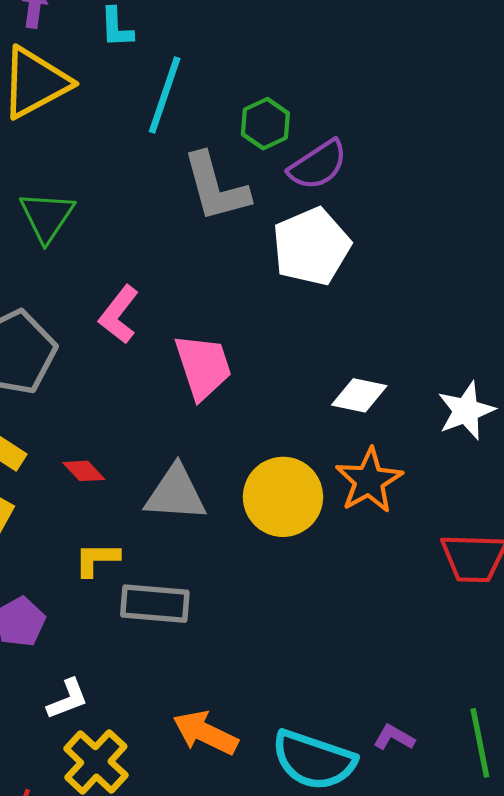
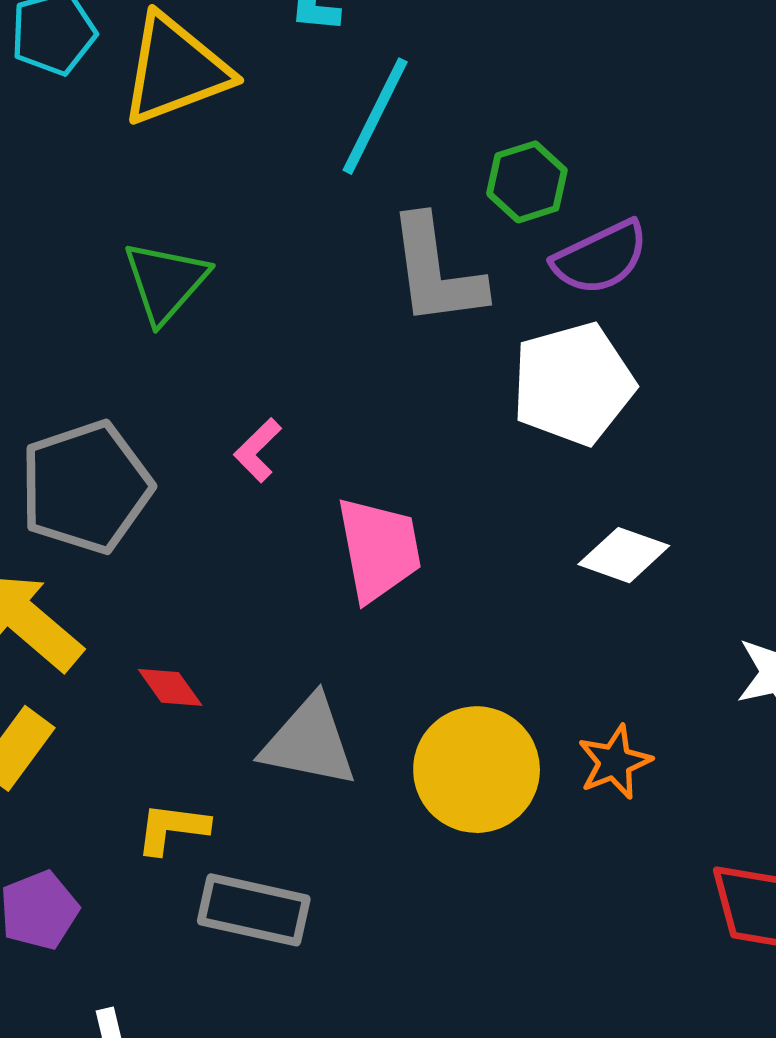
pink L-shape: (119, 315) -> (258, 450), size x0.7
white diamond: (359, 395) -> (624, 555), moved
orange star: (369, 481) -> (615, 762), size x0.7

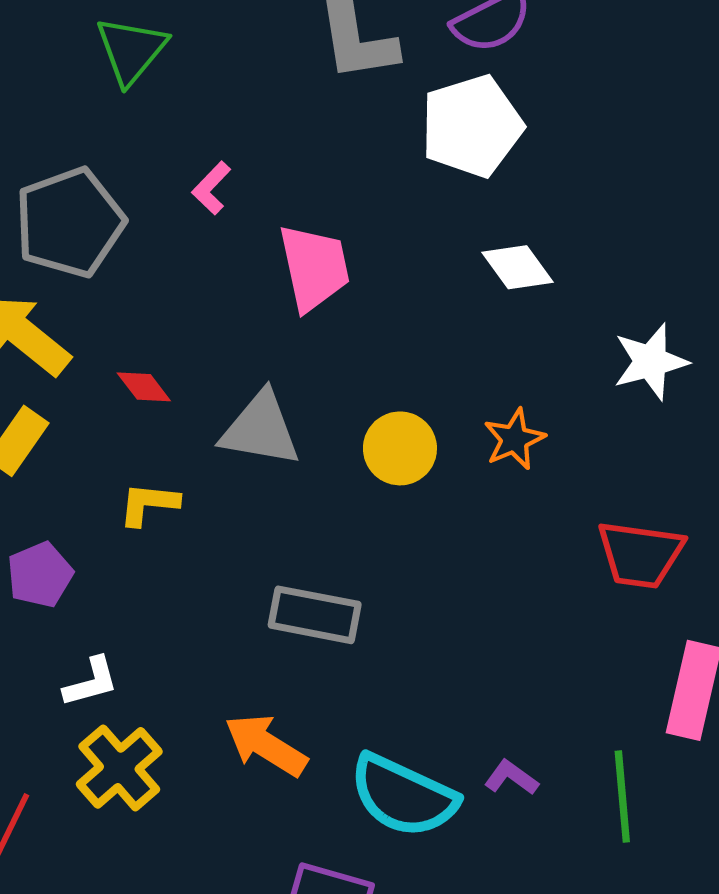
white diamond: (624, 555) -> (518, 267), turned 36
yellow circle: (477, 770) -> (400, 448), size x0.7
gray rectangle: (254, 910) -> (315, 615), moved

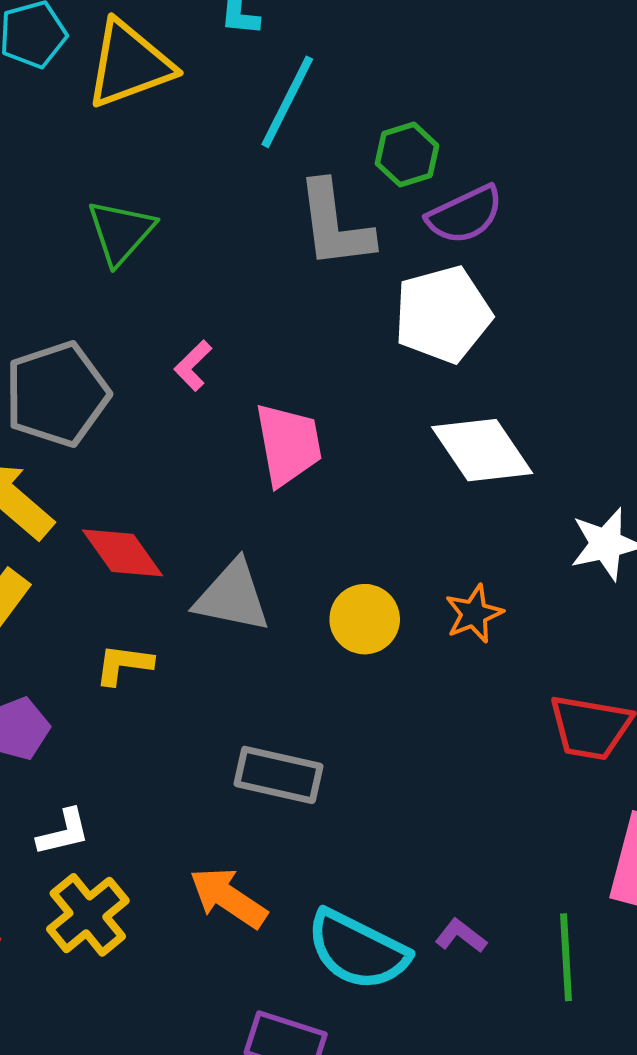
white diamond: (518, 267) -> (482, 450), size x1.5
red diamond: (144, 387) -> (123, 553), size x1.6

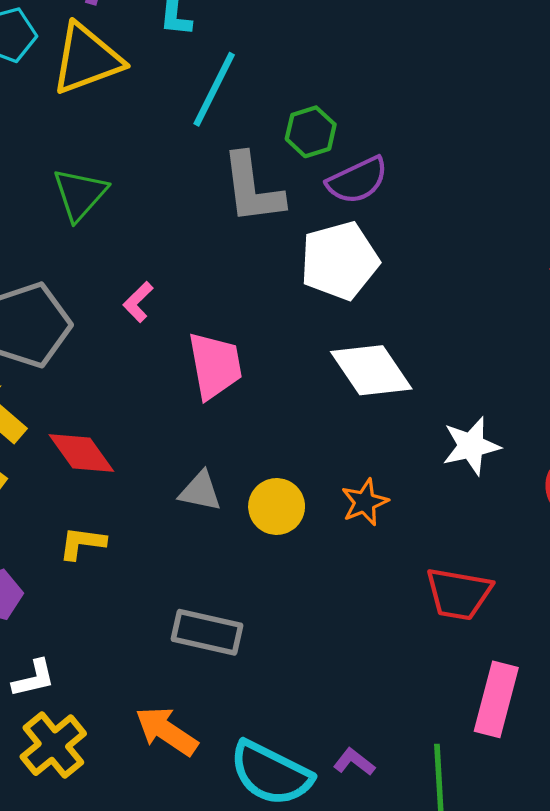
gray triangle: (232, 596) -> (200, 491), moved, size x0.7

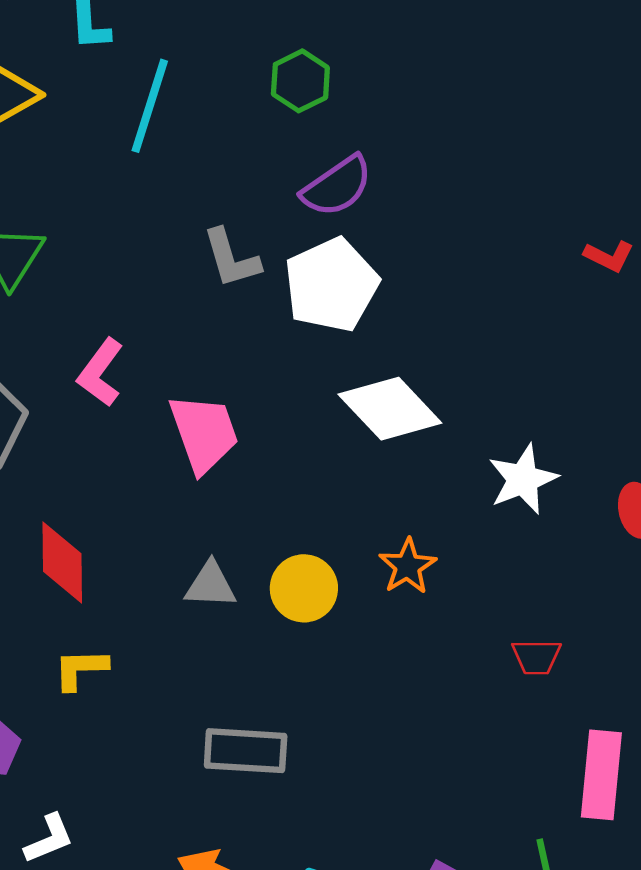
green hexagon: (311, 132) -> (300, 81), moved
gray L-shape: (252, 188) -> (231, 258), moved, size x0.7
pink L-shape: (138, 302) -> (100, 373), size x1.4
red diamond: (81, 453) -> (62, 562), turned 44
red trapezoid: (459, 594) -> (536, 657), size x0.6

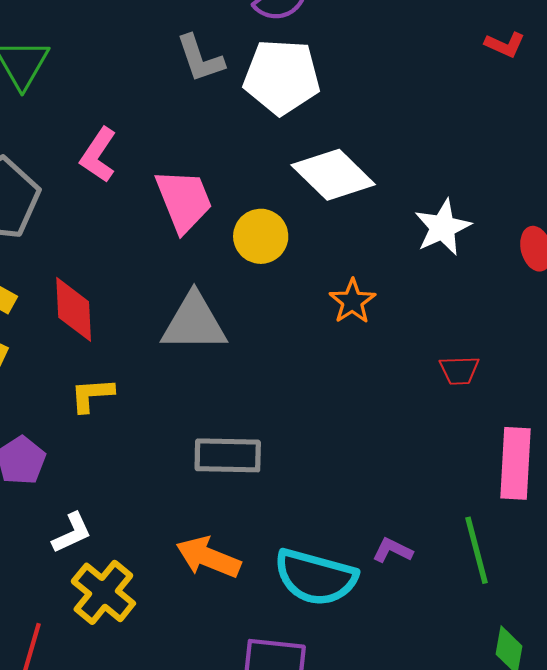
white pentagon: (331, 285) -> (282, 77), turned 30
gray triangle: (211, 585) -> (194, 323), size x1.6
yellow circle: (304, 588) -> (261, 236), moved

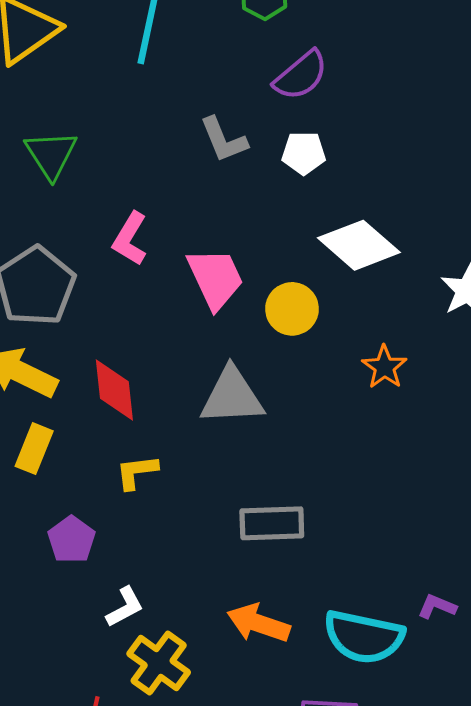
white pentagon: (282, 77) -> (304, 153), size x0.6

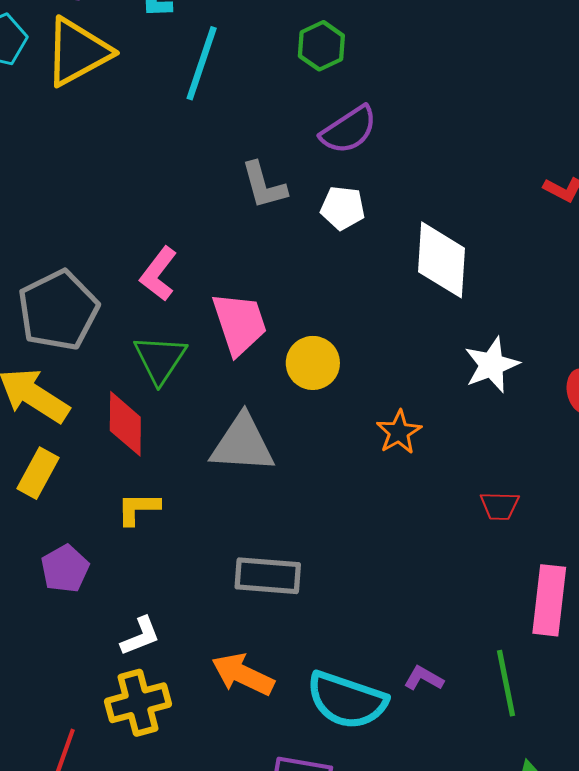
green triangle: (51, 155) -> (160, 359), moved
white diamond: (359, 245) -> (441, 260), moved, turned 46
white L-shape: (125, 607) -> (140, 636), moved
yellow cross: (159, 663) -> (138, 703), turned 32

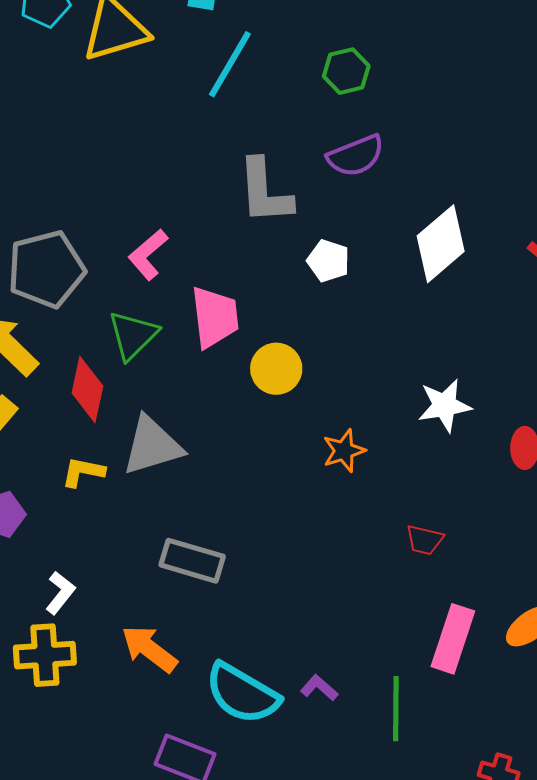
gray L-shape: (264, 185) -> (265, 192), size x1.4
white pentagon: (343, 208) -> (328, 261), moved
white diamond: (441, 260) -> (441, 244), moved, turned 34
gray triangle: (242, 444) -> (152, 446), moved, turned -32
white L-shape: (140, 636) -> (60, 593), turned -42

